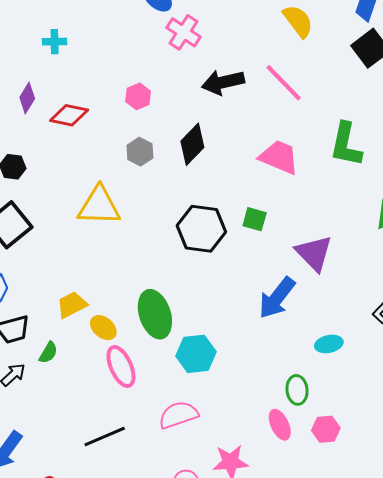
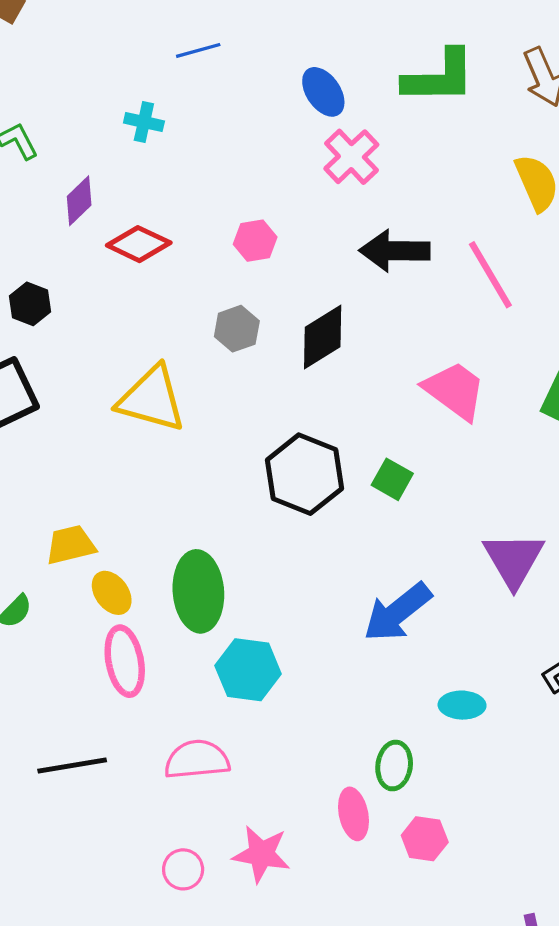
purple triangle: (314, 253) -> (514, 560), moved

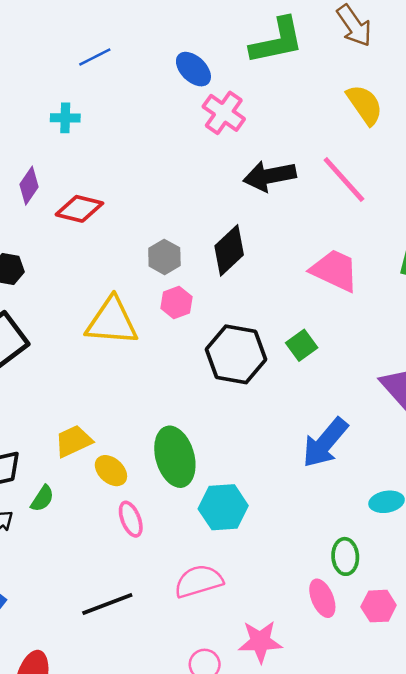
pink hexagon: (255, 241) -> (176, 303), moved
green square: (392, 479) -> (302, 345), turned 36
pink ellipse: (125, 661) -> (131, 519), size x0.7

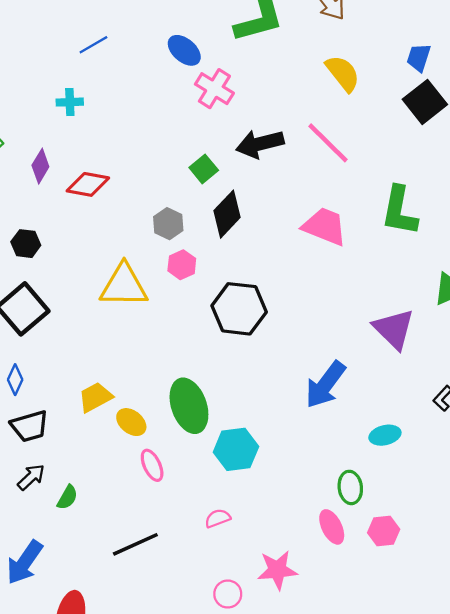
green square: (302, 345) -> (204, 169), moved
green semicircle: (42, 499) -> (67, 497), moved
pink semicircle: (199, 581) -> (218, 518), size x0.6

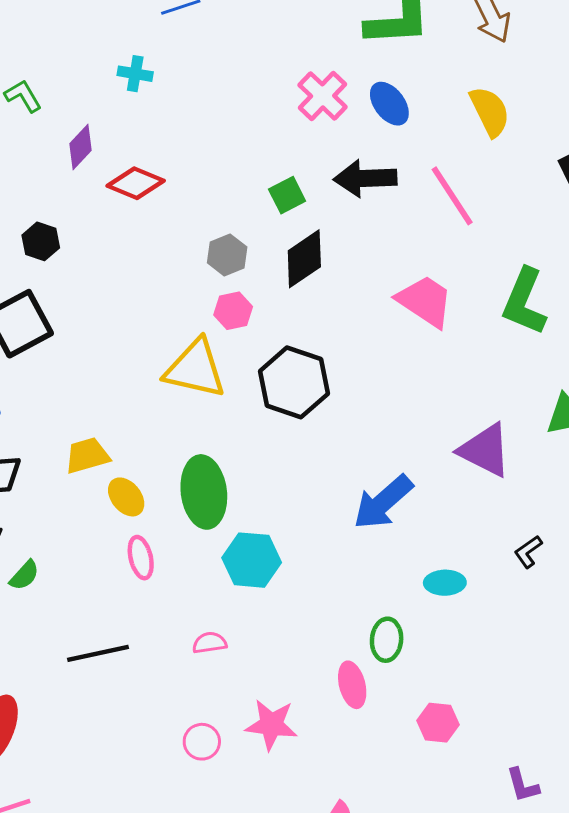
blue ellipse: (184, 50) -> (389, 104), moved
yellow triangle: (124, 286) -> (195, 369), moved
purple triangle: (394, 329) -> (485, 450), turned -30
pink hexagon: (384, 531) -> (438, 723), moved

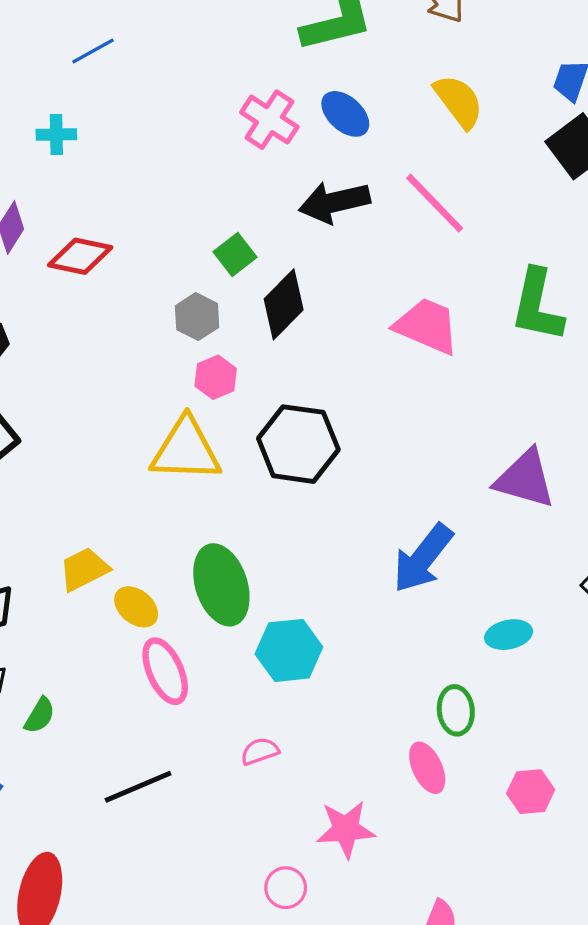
green square: (287, 195) -> (235, 254), moved
pink ellipse: (141, 558) -> (165, 671), size x1.4
pink circle: (202, 742) -> (286, 888), moved

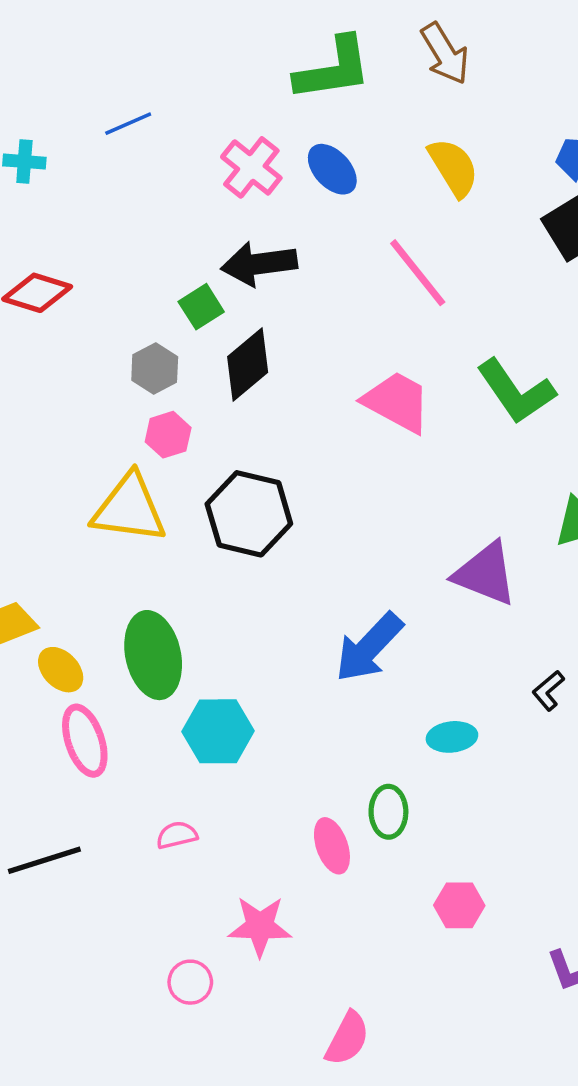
blue line: (93, 51) -> (128, 124), moved
black arrow: (334, 202) -> (259, 264), moved
green L-shape: (537, 305) -> (516, 391), turned -52
pink ellipse: (427, 768) -> (332, 846), moved

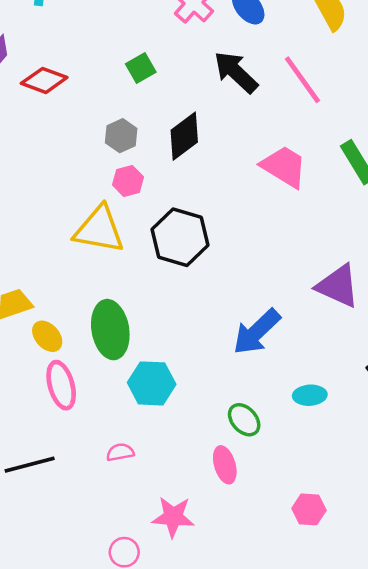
black arrow: (259, 264) -> (236, 72), moved, turned 48
green square: (201, 307) -> (141, 68), moved
green ellipse: (388, 812) -> (244, 420), moved, turned -44

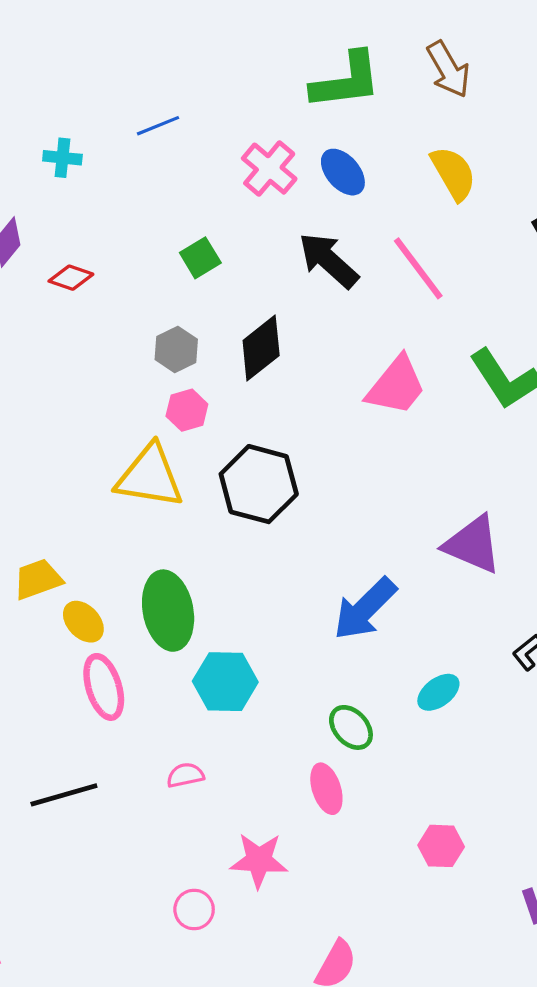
red diamond: (44, 80) -> (71, 278), size x0.7
pink trapezoid: (284, 167) -> (396, 386), turned 99
cyan ellipse: (310, 395) -> (438, 692), turned -32

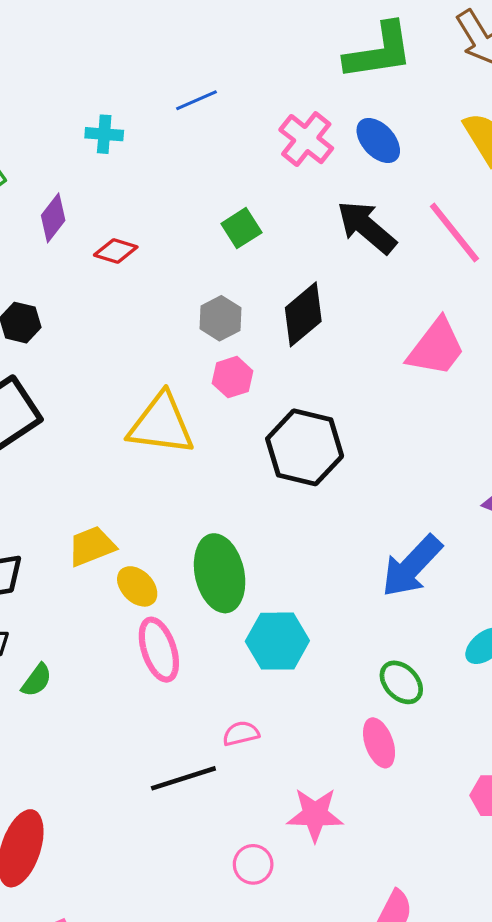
yellow triangle: (150, 476) -> (161, 424), moved
black line: (64, 795) -> (183, 778), moved

